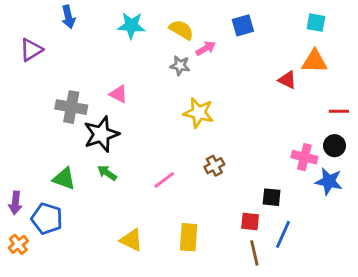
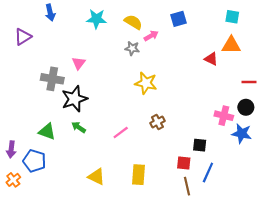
pink triangle: (118, 94) -> (79, 63), moved, turned 40

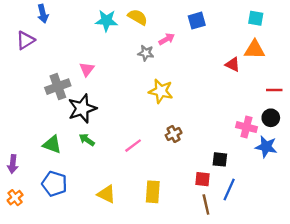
blue arrow: (50, 13) -> (43, 14), moved
yellow semicircle: (133, 22) -> (138, 17), moved
gray cross: (52, 79) -> (58, 87), turned -30
blue pentagon: (34, 161) -> (54, 184), moved

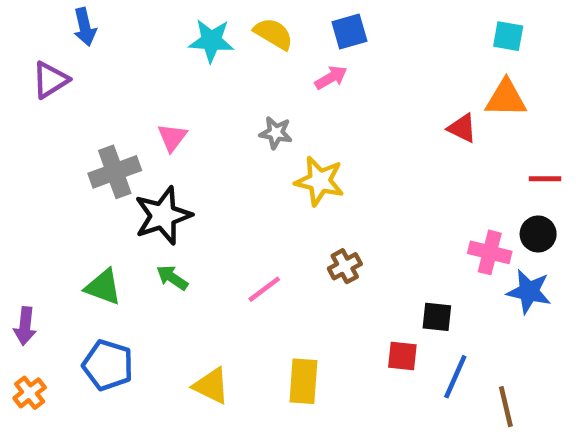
blue square: (197, 21) -> (349, 32), moved
gray star: (146, 53) -> (276, 133), moved
brown line: (206, 205) -> (506, 407), moved

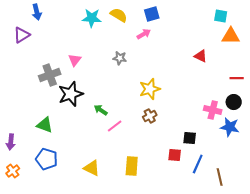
orange triangle: (506, 98) -> (231, 36), moved
yellow star: (320, 181) -> (150, 89), moved, turned -30
green arrow: (172, 278) -> (101, 110), moved

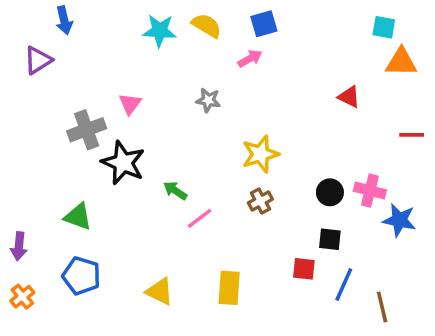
black star: (71, 94) -> (123, 163), turned -30
black circle: (234, 102) -> (330, 192), moved

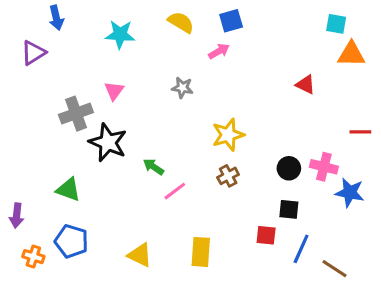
cyan star: (160, 31) -> (120, 34), moved
red line: (412, 135) -> (360, 132), moved
orange cross: (22, 297) -> (33, 257), moved, turned -35
brown line: (382, 307) -> (335, 269), turned -44

